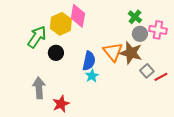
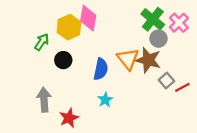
green cross: (135, 17) -> (153, 19), size x1.5
pink cross: (158, 30) -> (179, 23), moved, turned 36
green arrow: (37, 37) -> (42, 42), size x0.7
cyan star: (92, 76) -> (105, 100), moved

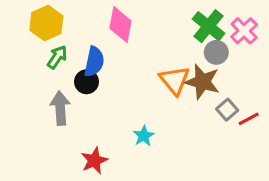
yellow hexagon: (69, 27) -> (46, 23), moved
blue semicircle: (101, 69) -> (94, 62), moved
gray arrow: (44, 100) -> (60, 108), moved

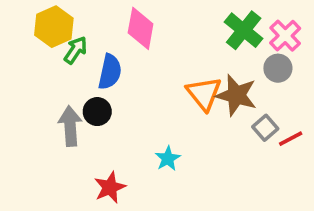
gray circle: (216, 52) -> (278, 68), moved
green arrow: (57, 57) -> (76, 50), moved
black circle: (87, 82) -> (97, 112), moved

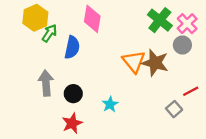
black circle: (97, 112) -> (73, 94), moved
gray square: (265, 128) -> (174, 109), moved

